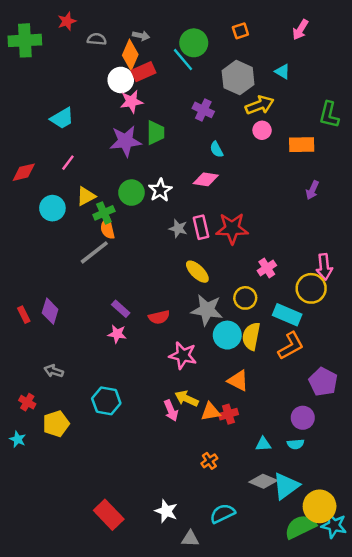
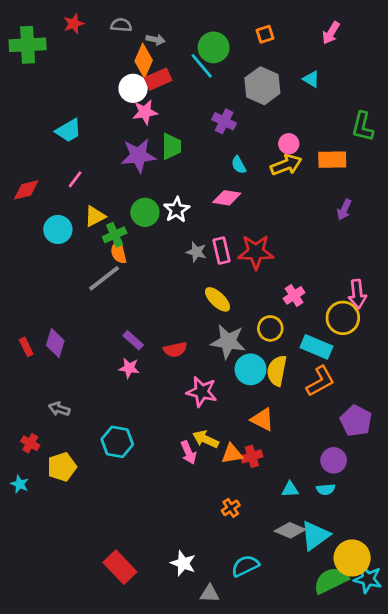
gray semicircle: (97, 39) -> (121, 25), moved
yellow arrow: (260, 105) -> (286, 165), moved

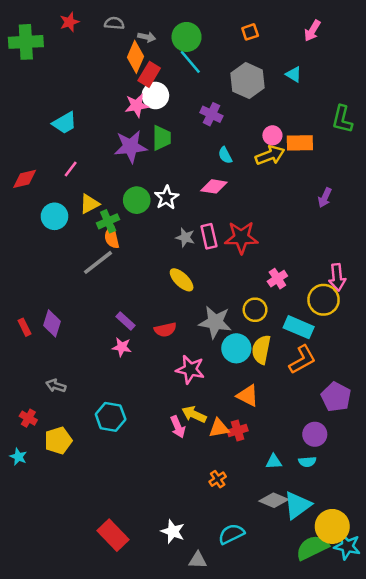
green circle: (214, 47) -> (187, 37), moved
red rectangle: (158, 79) -> (149, 74), turned -35
white circle: (133, 88) -> (155, 96), moved
orange rectangle: (332, 160) -> (300, 143), moved
yellow ellipse: (218, 299) -> (182, 280), moved

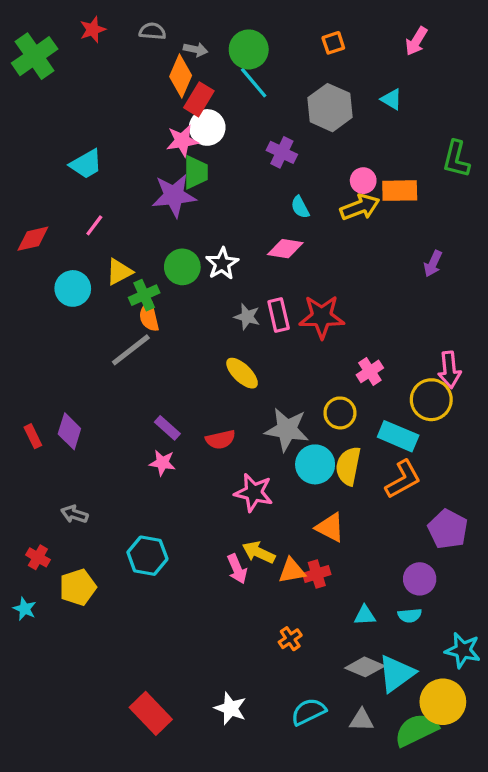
green cross: (26, 42) -> (35, 56), turned -32
green trapezoid: (162, 138) -> (196, 172), moved
cyan star: (347, 546) -> (463, 650), moved
gray triangle: (198, 560) -> (362, 720), moved

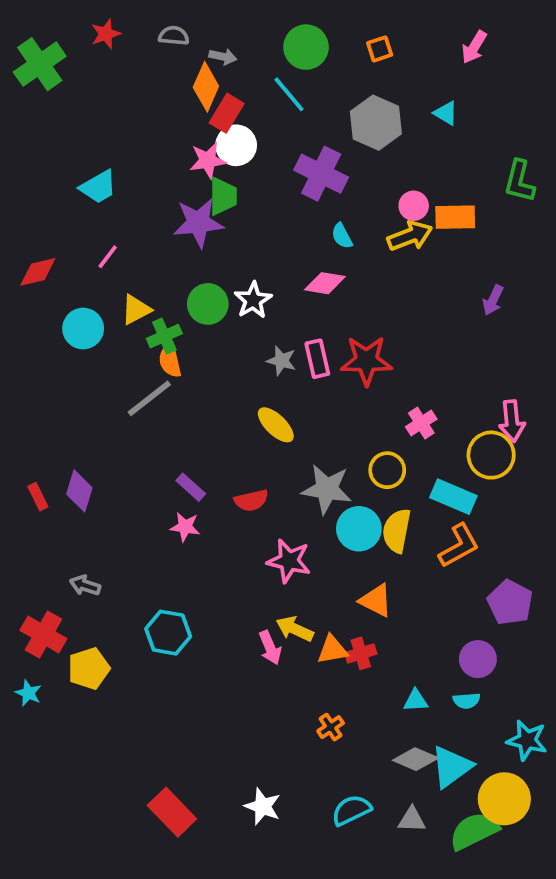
green circle: (249, 49) -> (306, 47), moved
purple cross: (282, 152) -> (321, 174), size x1.5
red cross: (38, 557) -> (43, 634), size x1.6

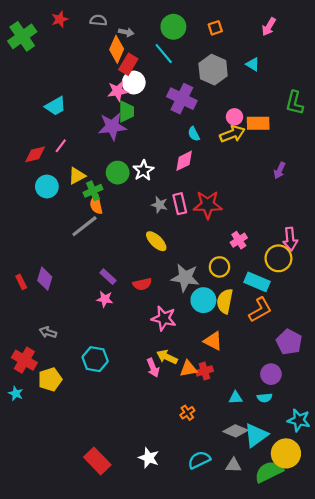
red diamond: (38, 272) -> (35, 154), moved
pink diamond: (325, 283) -> (184, 161), turned -35

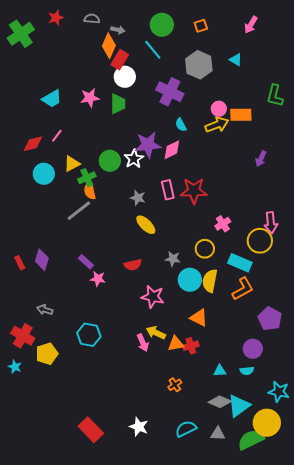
pink star: (118, 91) -> (90, 98), moved
purple star: (112, 126) -> (148, 145), moved
gray star: (159, 205) -> (138, 198), moved
purple rectangle: (108, 277) -> (86, 262), moved
gray star: (185, 278) -> (173, 259), size x0.6

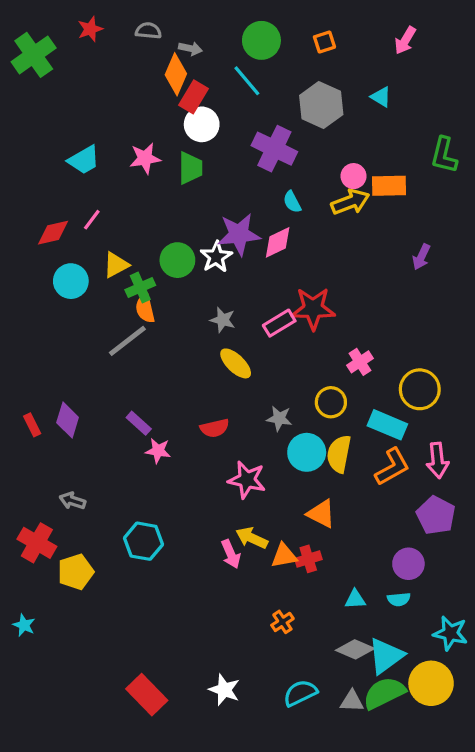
pink rectangle: (168, 190) -> (279, 323), moved, turned 72
pink arrow: (271, 223) -> (438, 460), moved
cyan star: (15, 367) -> (24, 625), moved
green semicircle: (251, 440) -> (384, 693), moved

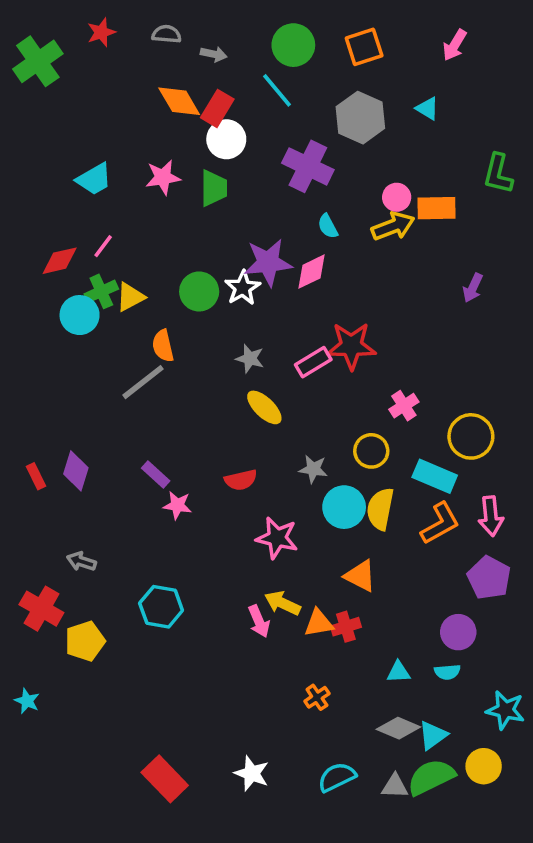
orange square: (324, 42) -> (364, 47), size x1.5
orange diamond: (176, 74) -> (179, 101), moved, turned -54
green cross: (140, 288) -> (101, 291), moved
cyan triangle: (386, 656) -> (433, 735), size x0.7
yellow circle: (431, 683) -> (484, 766), size x0.7

